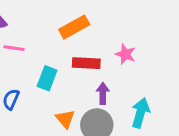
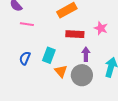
cyan rectangle: (47, 78) -> (49, 55), moved

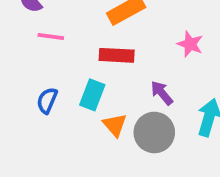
red rectangle: (75, 34) -> (117, 55), moved
purple arrow: (86, 54) -> (162, 93), turned -40

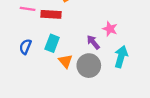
pink star: (190, 44) -> (110, 29), moved
red rectangle: (117, 55) -> (51, 14), moved

